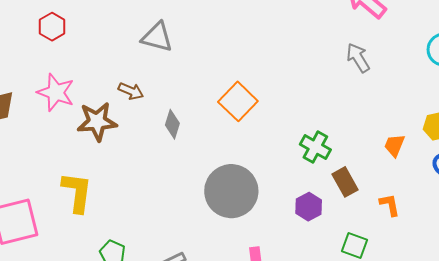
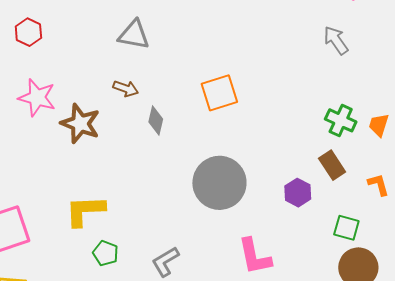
brown arrow: (131, 91) -> (126, 89), moved
orange square: (238, 101) -> (219, 93), turned 33
brown star: (97, 122) -> (80, 124), turned 30
green cross: (315, 147) -> (341, 120), moved
yellow L-shape: (77, 192) -> (85, 211), moved, turned -96

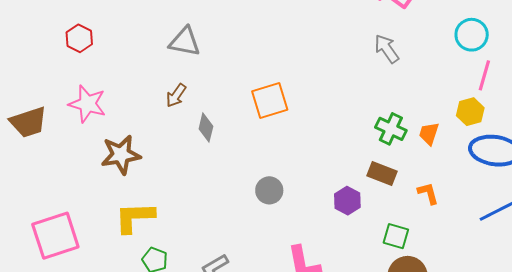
brown arrow: (126, 89) -> (176, 95), turned 105
brown star: (80, 124) -> (121, 155), moved, turned -30
brown rectangle: (332, 165) -> (382, 174), turned -36
gray circle: (219, 183) -> (269, 190), size x0.5

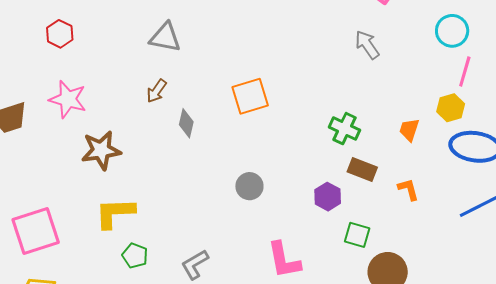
green cross: (391, 129) -> (344, 129), moved
green square: (396, 236) -> (357, 235), moved

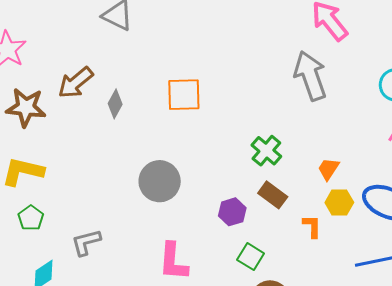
gray arrow: (367, 45) -> (310, 76), size x1.6
brown arrow: (157, 91) -> (76, 83), moved, size x1.5
yellow hexagon: (451, 108) -> (339, 203), moved
gray circle: (249, 186) -> (160, 181), size x1.5

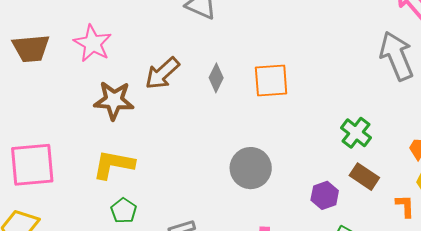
gray diamond: (115, 104) -> (216, 78), moved

